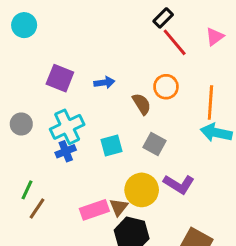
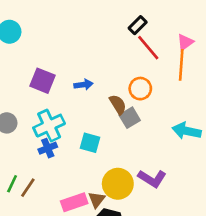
orange line: (210, 102) -> (181, 65), moved
gray square: (155, 144) -> (130, 118), moved, turned 30
cyan square: (112, 145) -> (90, 143), turned 30
brown line: (37, 209) -> (28, 188), moved

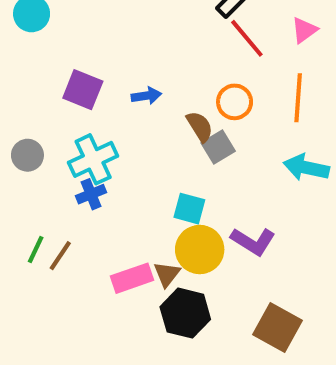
orange line: (181, 65) -> (298, 98), moved
cyan square: (90, 143) -> (189, 209), moved

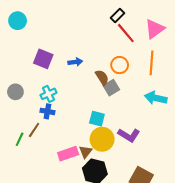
pink triangle: (304, 30) -> (155, 29), size x1.5
cyan cross: (93, 159) -> (48, 94), size x0.7
blue cross: (91, 194) -> (47, 111), turned 32
brown line: (60, 256) -> (34, 130), moved

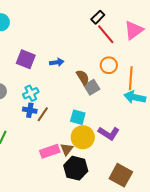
orange line: (152, 63) -> (131, 78), moved
orange circle: (120, 65) -> (109, 65), moved
brown line: (34, 130) -> (43, 114), moved

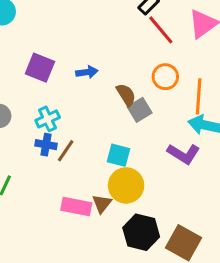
purple L-shape: (109, 133) -> (183, 154), moved
pink rectangle: (50, 151) -> (76, 207), turned 30
black hexagon: (76, 168) -> (141, 232), moved

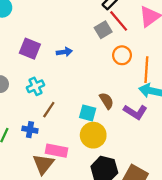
brown semicircle: (126, 95) -> (106, 101), moved
gray square: (140, 110) -> (103, 30), moved
blue cross: (46, 145) -> (30, 130), moved
brown triangle: (102, 204) -> (43, 164), moved, size x1.5

